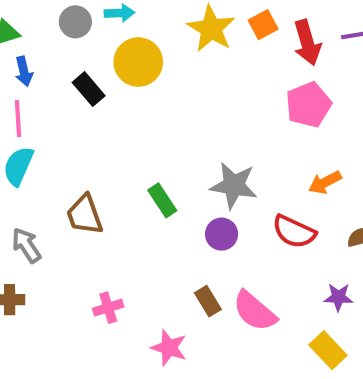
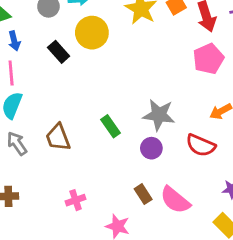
gray arrow: (26, 245) -> (17, 143), moved

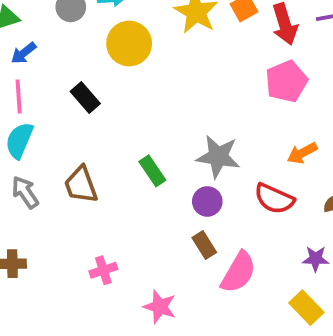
blue arrow: (14, 41) -> (24, 53), turned 66
black rectangle: (59, 52) -> (85, 97), moved
brown rectangle: (143, 194) -> (204, 245), moved
pink semicircle: (175, 200) -> (238, 272), turned -100

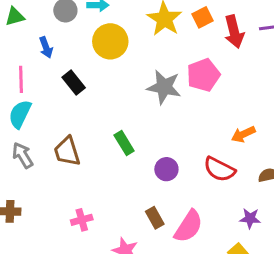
blue arrow: (24, 53) -> (46, 47), moved, turned -75
pink pentagon: (286, 81) -> (203, 75), moved
gray star: (218, 157) -> (164, 87), moved
brown rectangle: (204, 245) -> (155, 218), moved

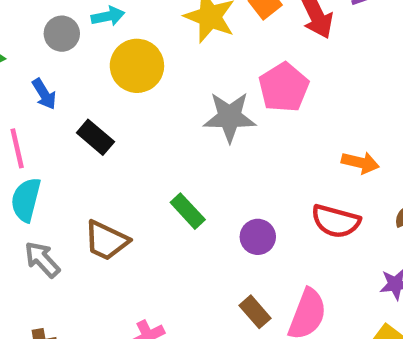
orange arrow: (243, 134) -> (360, 163), turned -130
brown trapezoid: (67, 151) -> (106, 241), turned -36

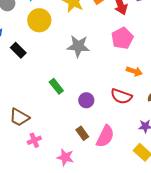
pink pentagon: (284, 87) -> (122, 38), moved
brown trapezoid: (106, 241) -> (19, 117), moved

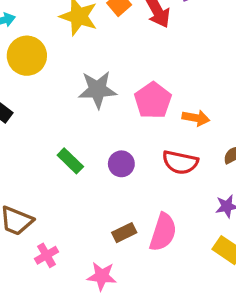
pink pentagon: (122, 38) -> (153, 100), moved
purple circle: (86, 100) -> (121, 164), moved
brown rectangle: (82, 133) -> (124, 233), turned -72

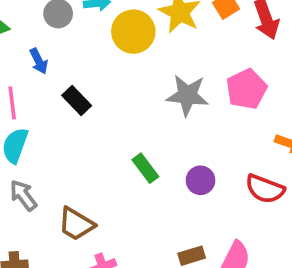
yellow circle: (27, 56) -> (133, 32), moved
pink pentagon: (153, 100) -> (246, 89), moved

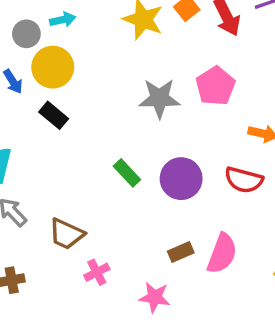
yellow circle: (133, 32) -> (53, 67), moved
purple circle: (200, 180) -> (181, 179), size x1.5

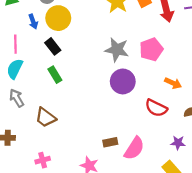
green rectangle: (127, 173) -> (55, 75), moved
purple circle: (181, 179) -> (123, 81), moved
pink cross: (97, 272) -> (43, 160), moved

